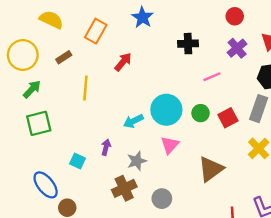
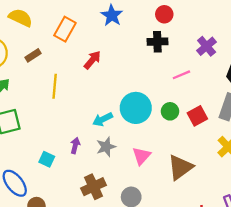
red circle: (235, 16) -> (164, 14), moved
pink triangle: (170, 145) -> (141, 156), moved
gray star: (137, 161) -> (106, 147), moved

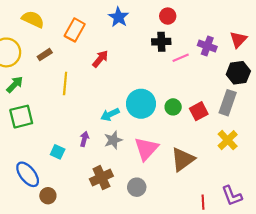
purple cross: (207, 46) -> (207, 46), turned -30
pink line: (181, 75) -> (181, 58), moved
pink triangle: (141, 156) -> (146, 149), size x1.4

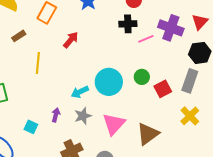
purple cross: (207, 46) -> (171, 28), size x1.4
green circle: (173, 107) -> (142, 77), moved

